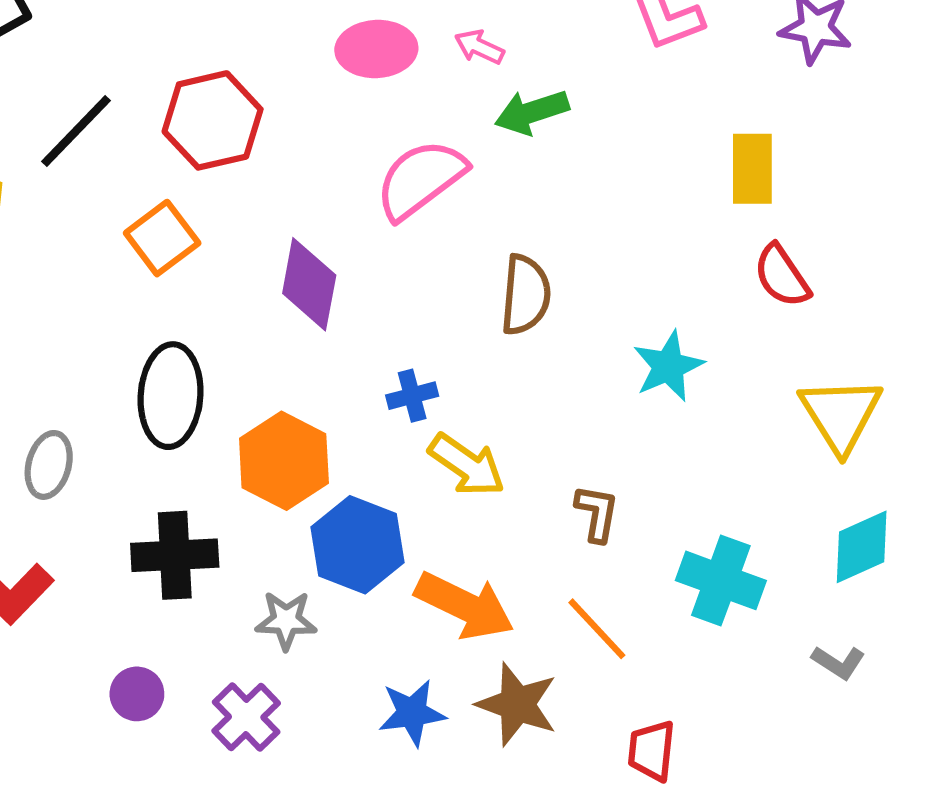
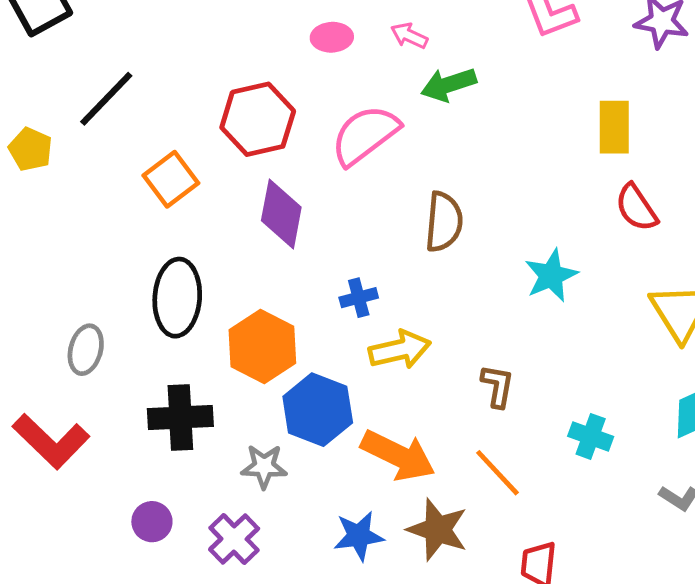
pink ellipse: (376, 49) -> (332, 37), size x0.7
red hexagon: (213, 120) -> (258, 119), moved
yellow arrow: (467, 465) -> (400, 350), turned -48
cyan cross: (721, 580) -> (591, 436), size x0.7

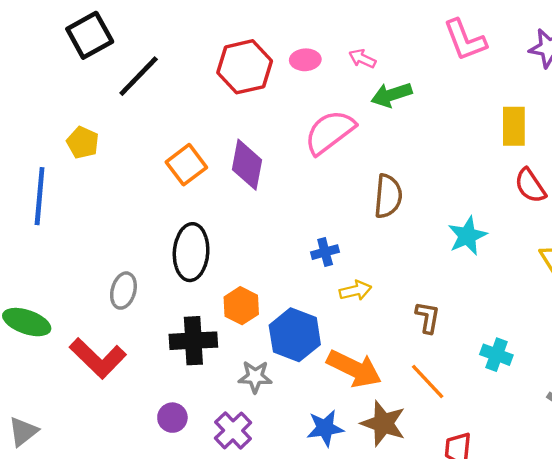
black line: (106, 99) -> (139, 76), moved
red hexagon: (258, 119) -> (245, 67), moved
purple diamond: (281, 214) -> (247, 165), moved
orange hexagon: (262, 347) -> (241, 306), moved, size x0.7
yellow arrow: (400, 350) -> (355, 291), size x0.7

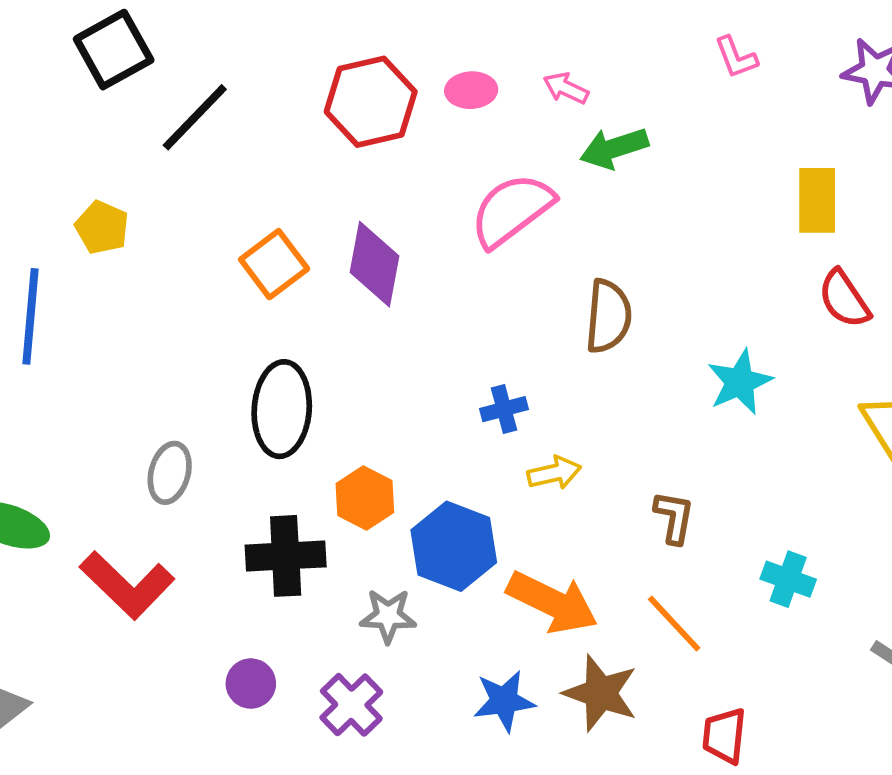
pink L-shape: (465, 40) -> (736, 57), size x0.6

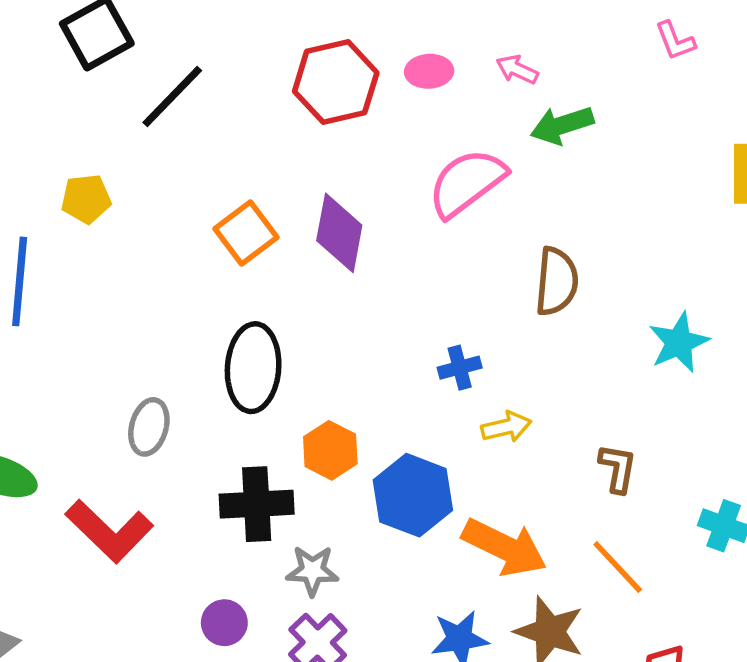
yellow pentagon: (102, 227) -> (86, 199), turned -30
gray star: (388, 616) -> (312, 571), moved

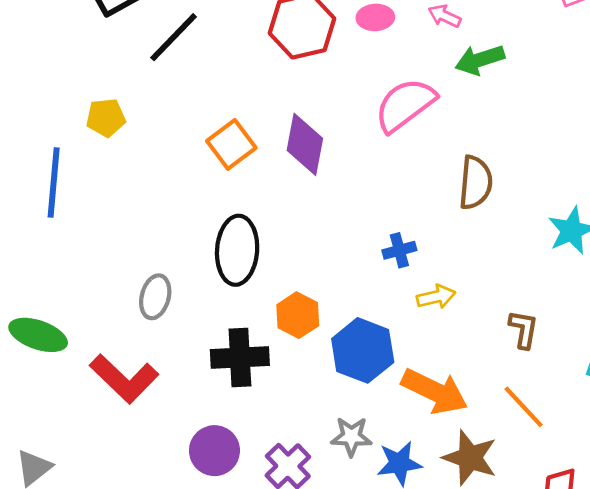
gray star: (312, 571) -> (351, 437), moved
purple circle: (224, 623) -> (214, 451), size x1.4

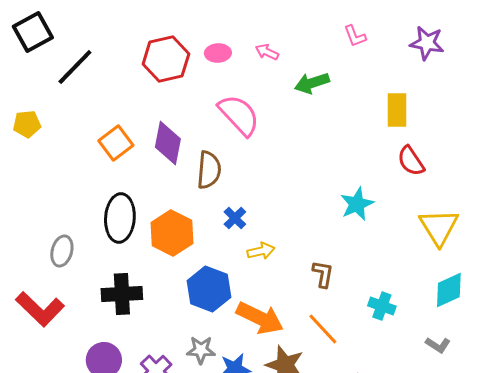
green arrow: (480, 60) -> (312, 83), moved
pink semicircle: (405, 105) -> (239, 115), turned 84
brown semicircle: (476, 183) -> (209, 170), moved
blue cross: (399, 250) -> (235, 218), turned -30
orange hexagon: (298, 315) -> (172, 233), moved, size x1.4

